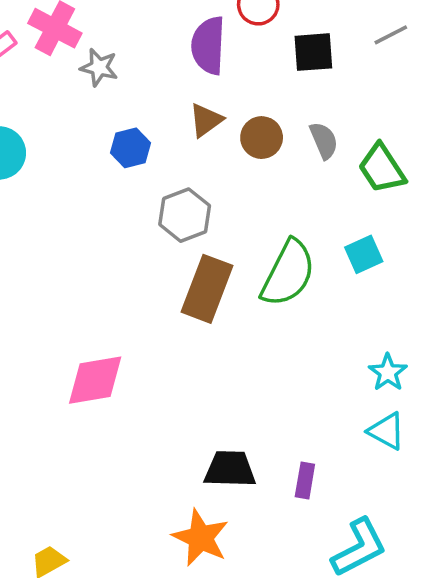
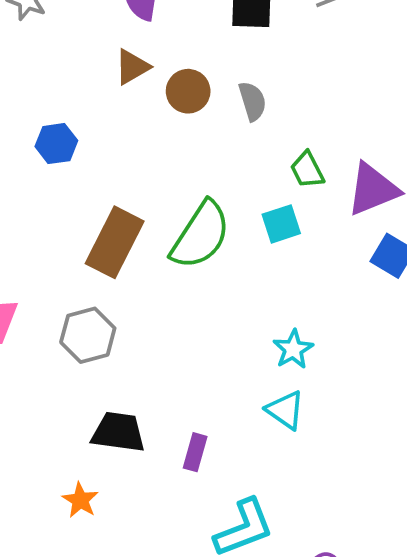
blue hexagon: (131, 148) -> (56, 144), moved
green trapezoid: (382, 168) -> (307, 170), moved, size x0.7
gray hexagon: (185, 215) -> (88, 335), moved
orange star: (201, 538) -> (80, 500), size x0.6

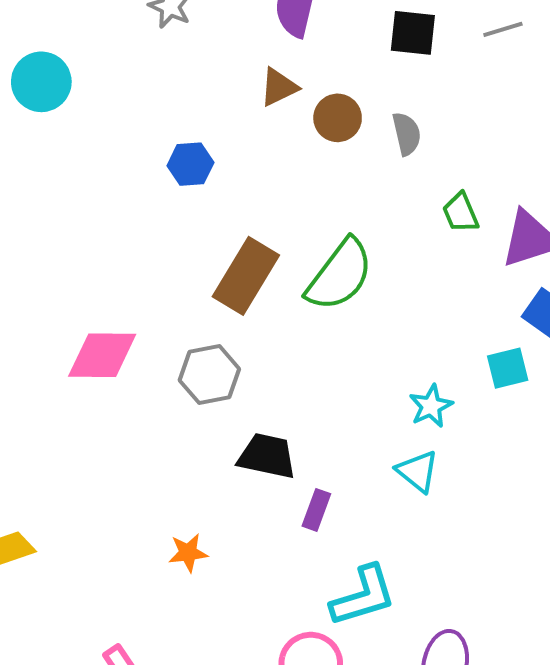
cyan square: (281, 224) -> (508, 368), moved
black trapezoid: (118, 432) -> (267, 456), moved
orange star: (80, 500) -> (188, 553), turned 30

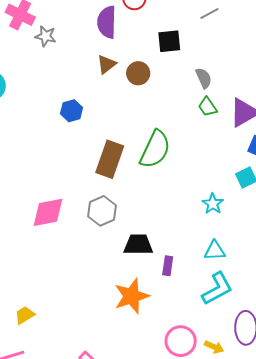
black square: (413, 33) -> (169, 41), moved
gray semicircle: (407, 134) -> (204, 78), moved
cyan triangle: (418, 471) -> (215, 251), moved, turned -30
orange star: (188, 553) -> (132, 296), moved, size x1.8
cyan L-shape: (363, 596) -> (217, 289), moved

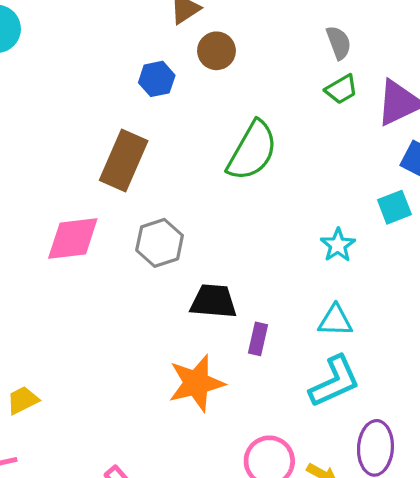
brown circle: (138, 73) -> (216, 51), moved
green trapezoid: (208, 107) -> (341, 89), turned -90
blue hexagon: (71, 111) -> (157, 79), moved
brown rectangle: (110, 159) -> (124, 161), moved

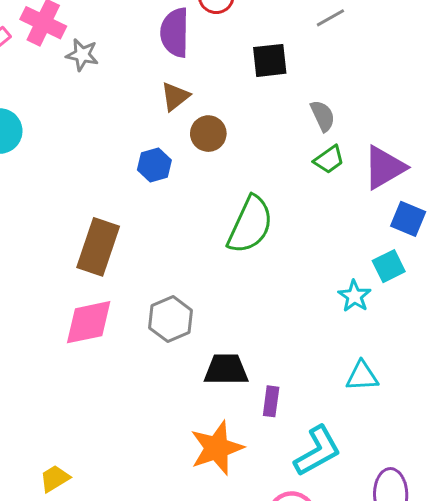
brown rectangle: (124, 161) -> (98, 247), moved
cyan star: (338, 245) -> (354, 296), moved
cyan triangle: (335, 321) -> (362, 376), moved
cyan L-shape: (335, 382) -> (317, 451), moved

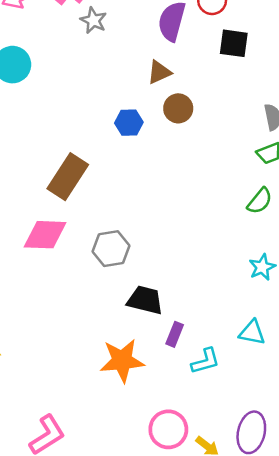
black square: (270, 60) -> (234, 43), moved
green semicircle: (250, 225) -> (260, 201), moved, size x0.6
cyan L-shape: (317, 451) -> (205, 361), moved, size x0.7

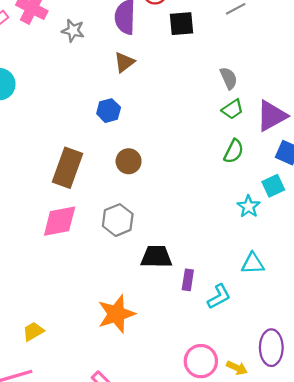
gray star: (93, 20) -> (73, 31), moved
brown circle: (178, 108) -> (129, 161), moved
orange star: (122, 361) -> (116, 314), moved

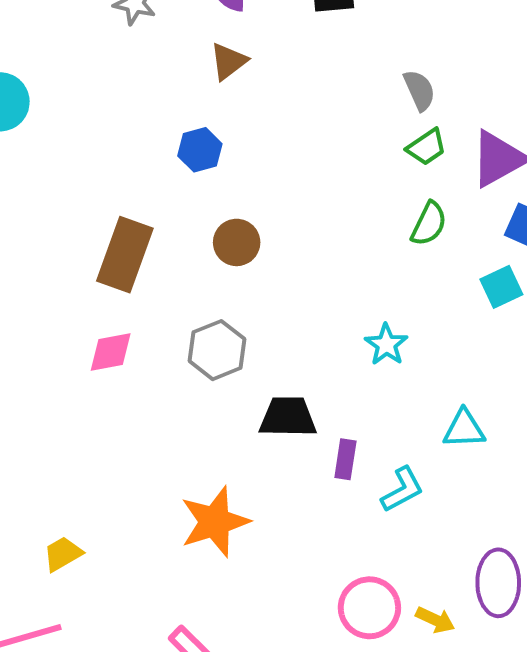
cyan star: (249, 207) -> (386, 345), moved
pink diamond: (60, 221) -> (111, 352), size x0.7

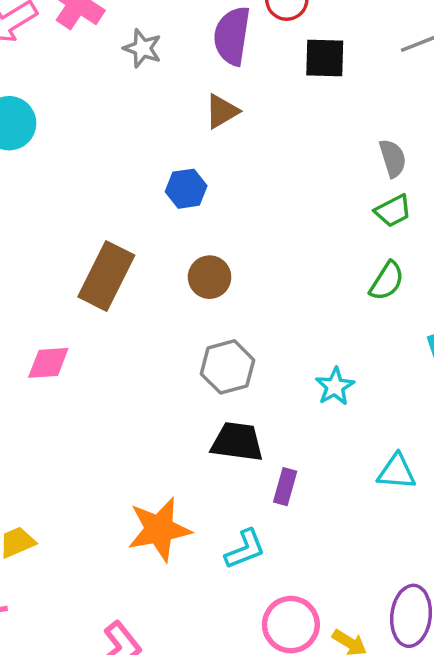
gray hexagon: (217, 350) -> (227, 367), moved
pink diamond: (111, 352) -> (48, 363), moved
cyan L-shape: (402, 490) -> (245, 549), moved

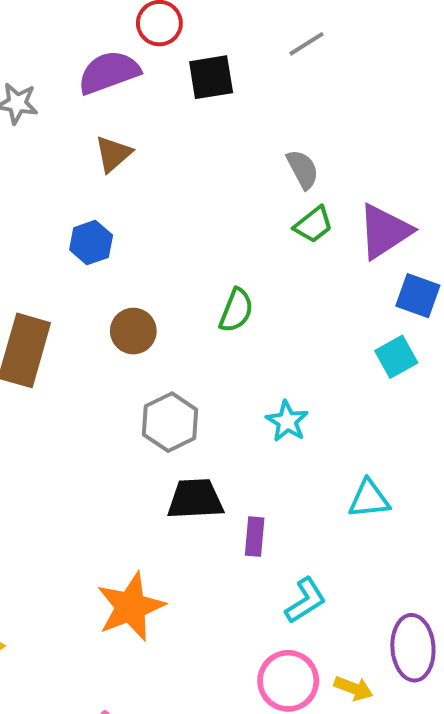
purple semicircle: (232, 36) -> (109, 72), turned 72
green semicircle: (387, 281) -> (236, 310), moved
cyan L-shape: (245, 549) -> (306, 601), moved

